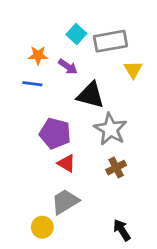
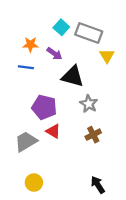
gray rectangle: (110, 41) -> (89, 33), turned 30
gray star: (110, 129) -> (89, 104), size x0.7
gray trapezoid: (65, 202) -> (26, 141), moved

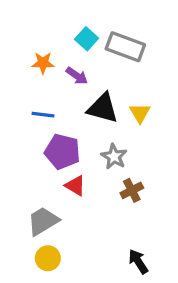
yellow triangle: (107, 56) -> (140, 113), moved
blue line: (26, 67) -> (43, 115), moved
gray star: (89, 104) -> (114, 157), moved
gray trapezoid: (26, 141) -> (43, 221), moved

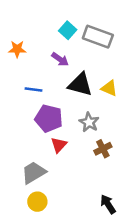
orange star: (43, 63) -> (17, 49), moved
yellow triangle: (140, 113) -> (109, 88), turned -36
red triangle: (75, 186) -> (59, 145), turned 42

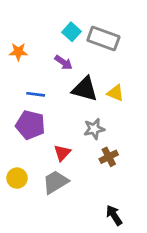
purple pentagon: (49, 118) -> (30, 125), moved
gray star: (89, 122) -> (94, 129), turned 30
gray trapezoid: (34, 173) -> (56, 182), moved
yellow circle: (37, 202) -> (17, 178), moved

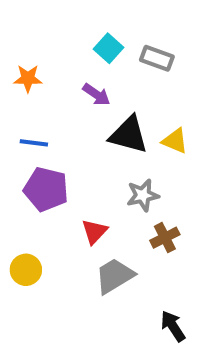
gray rectangle: (103, 38) -> (157, 58), size x0.7
blue line: (36, 94) -> (34, 143), moved
gray trapezoid: (56, 182) -> (115, 276), moved

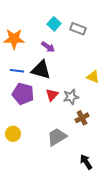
orange star: (28, 78) -> (14, 39), size x1.5
black triangle: (129, 135) -> (41, 70), moved
yellow triangle: (175, 141) -> (93, 77), moved
red triangle: (94, 232) -> (52, 95), moved

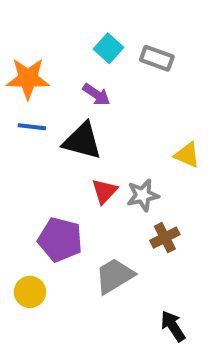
blue line: (17, 71) -> (32, 127), moved
purple pentagon: (23, 94) -> (60, 240), moved
yellow circle: (13, 134) -> (30, 292), moved

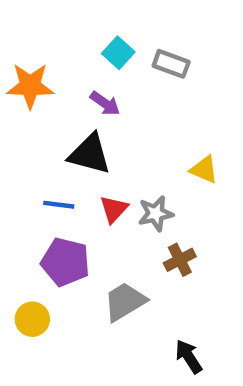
blue line: (32, 127) -> (59, 205), moved

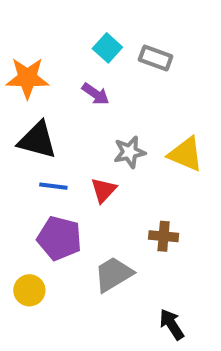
black triangle: (90, 154) -> (37, 140), moved
yellow triangle: (204, 169) -> (186, 154), size x1.4
gray star: (156, 213) -> (130, 152), moved
brown cross: (180, 260) -> (164, 236), turned 32

